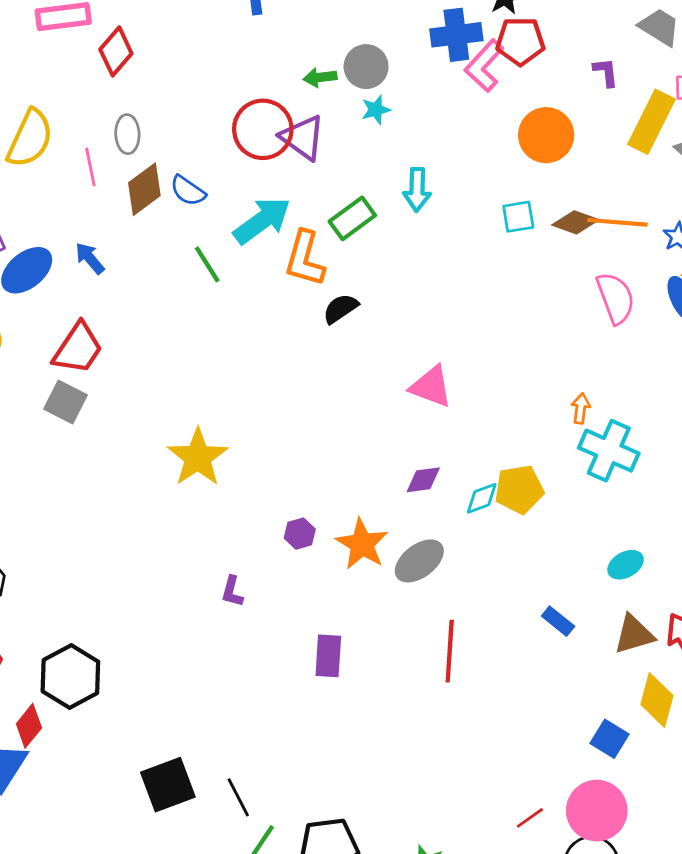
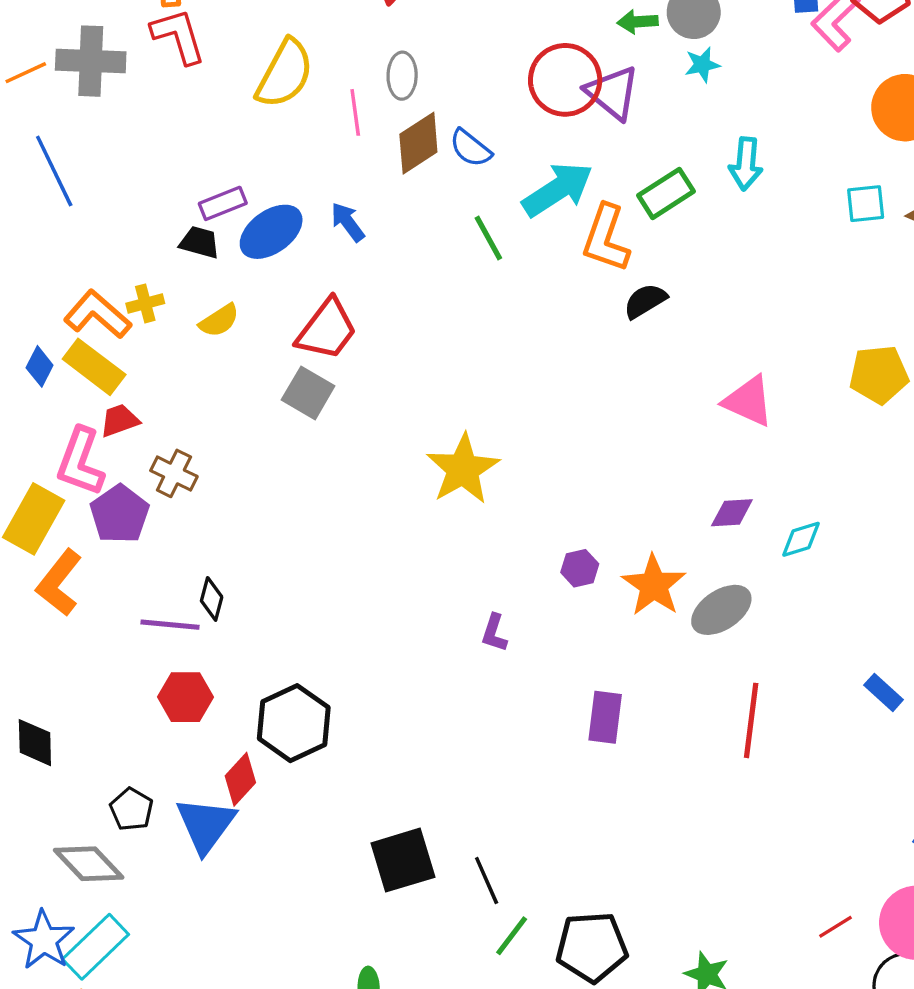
yellow pentagon: (519, 489) -> (879, 375), moved

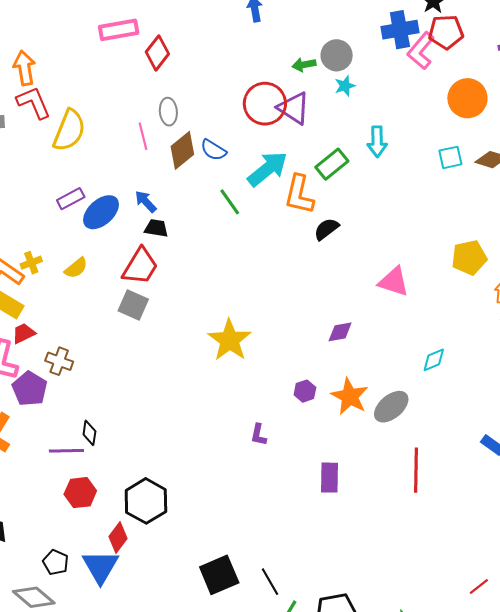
yellow semicircle: (285, 74) -> (69, 130), moved
black trapezoid: (199, 242) -> (156, 228), moved
purple diamond: (732, 513) -> (340, 332), moved

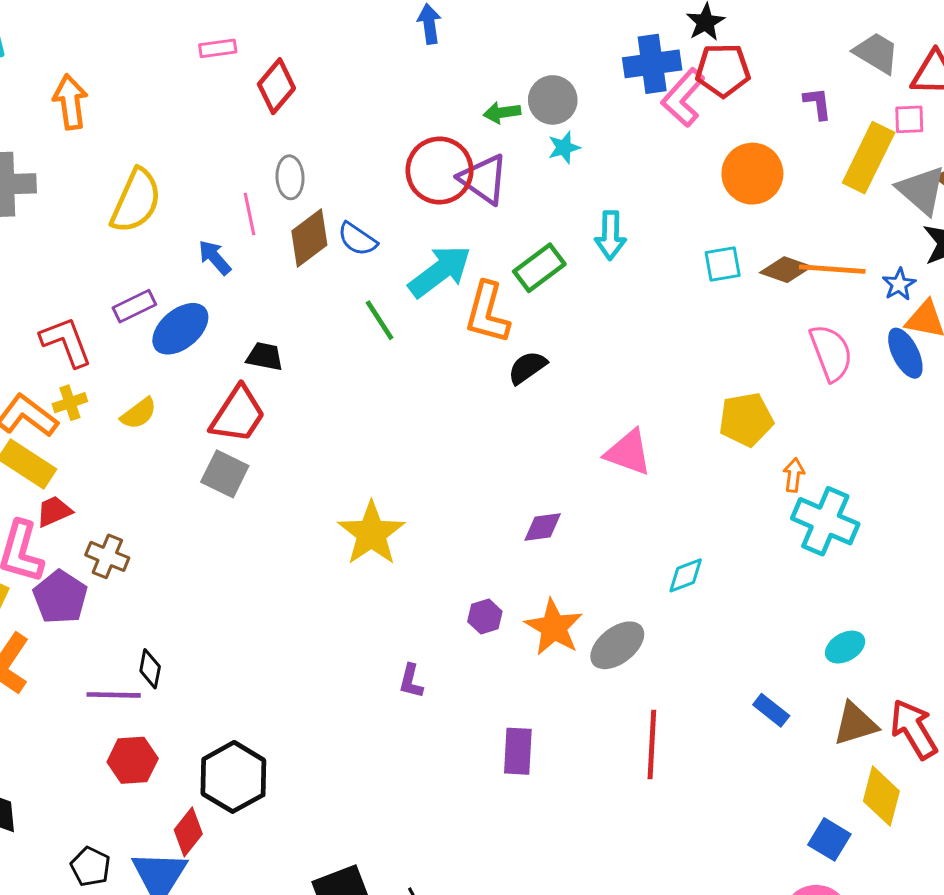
pink rectangle: (119, 30) -> (218, 48), size x0.6
red L-shape: (34, 103) -> (66, 342), moved
blue arrow: (146, 202) -> (215, 257), moved

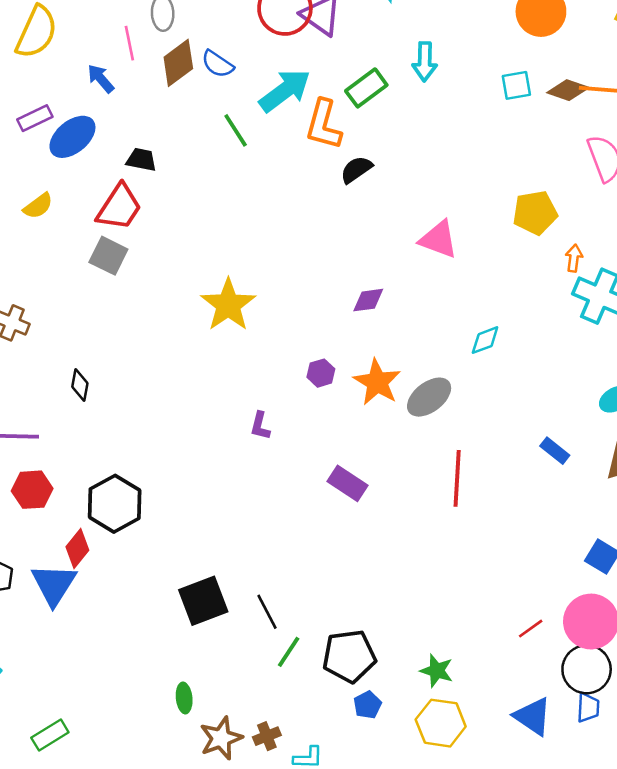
black diamond: (150, 669) -> (80, 385), moved
purple rectangle: (518, 751) -> (347, 483), turned -60

